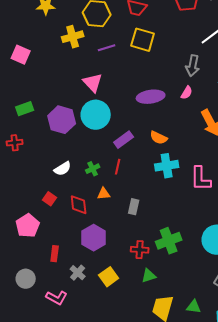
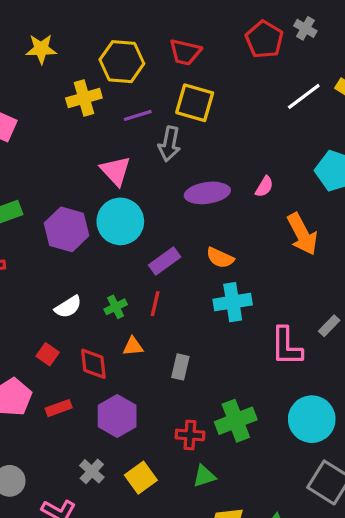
gray arrow: (193, 66) -> (169, 144), moved
pink L-shape: (201, 179) -> (286, 346), moved
red rectangle: (55, 254) -> (59, 408), moved, turned 63

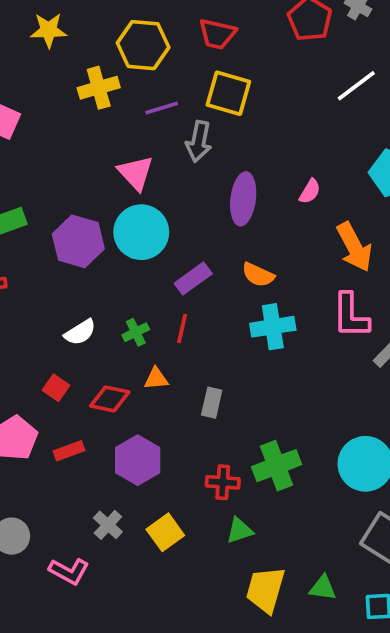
purple ellipse: (207, 193) -> (243, 199), turned -75
pink L-shape: (286, 346) -> (351, 316), moved
red diamond: (93, 364) -> (110, 399), turned -72

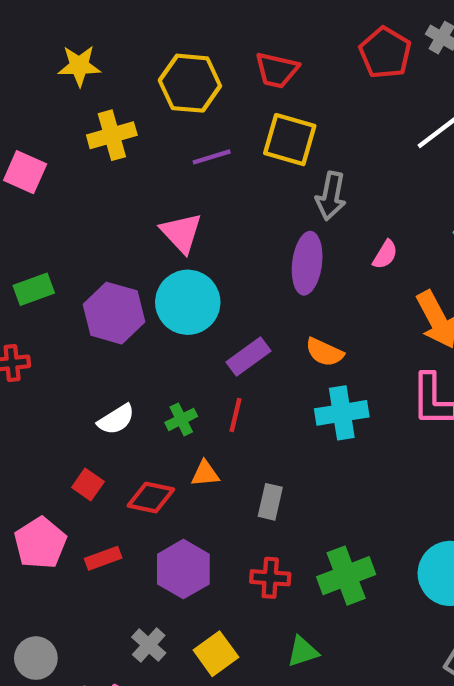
yellow cross: (99, 88) -> (112, 135), moved
gray arrow: (199, 141) -> (331, 196), moved
red cross: (223, 482) -> (270, 578), moved

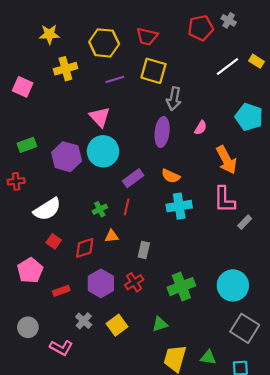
red pentagon: (385, 53) -> (201, 28), turned 30
white semicircle: (116, 419) -> (47, 209), moved, size x1.5
red diamond: (151, 498) -> (85, 248), turned -30
red rectangle: (103, 558) -> (61, 291), moved
red cross: (270, 578) -> (134, 282), moved, turned -36

